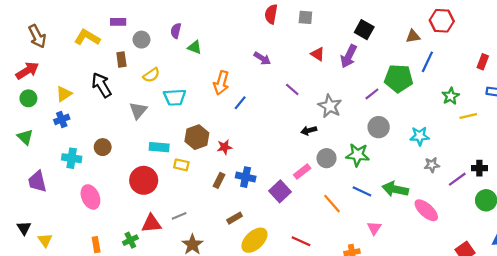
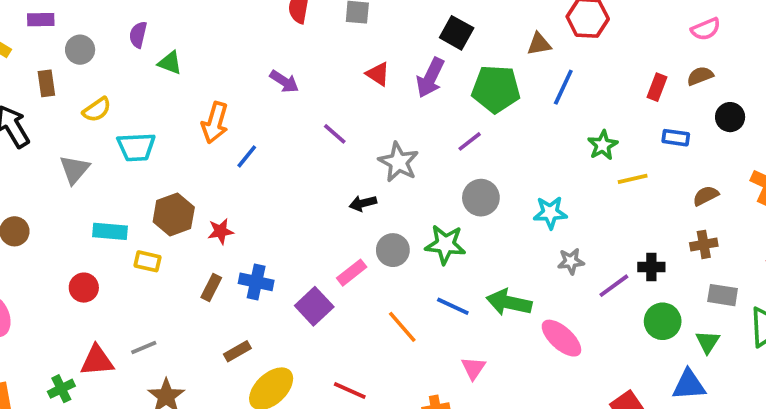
green pentagon: (399, 78) -> (496, 89), moved
red circle: (144, 180) -> (84, 288), size x0.6

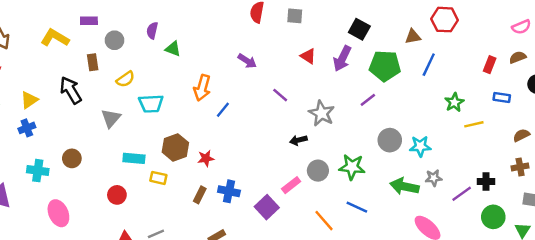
gray circle: (481, 198) -> (390, 140), moved
green arrow: (509, 303) -> (404, 186), moved

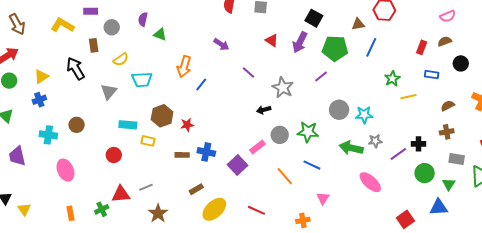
brown rectangle: (200, 195) -> (182, 155), turned 64

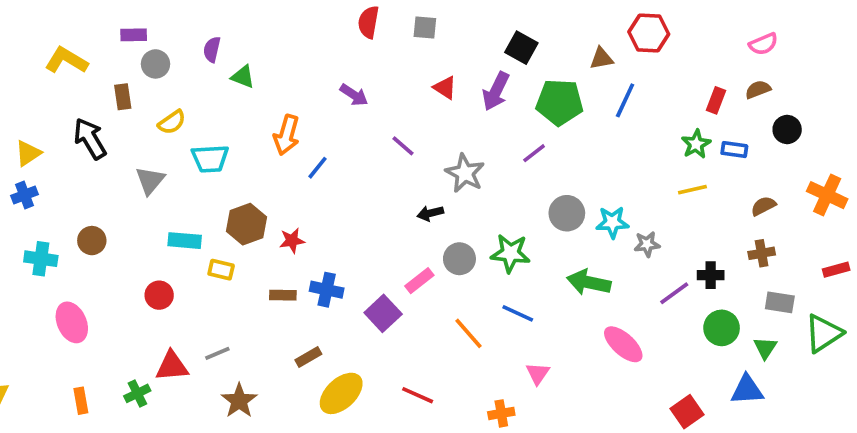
purple rectangle: (91, 11) -> (134, 35), moved
green star: (392, 79) -> (696, 144), moved
gray star: (375, 141) -> (647, 244), moved

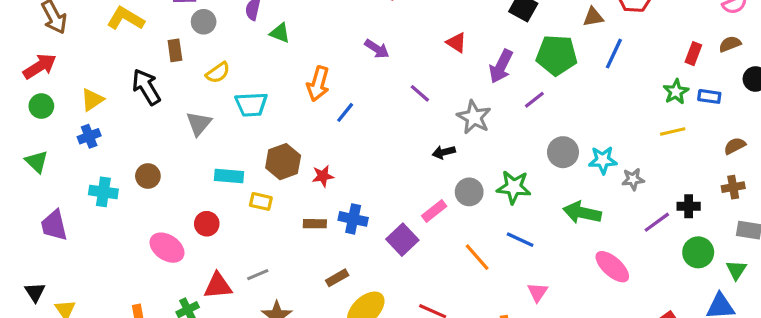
purple arrow: (496, 91) -> (501, 66), moved
pink ellipse: (72, 322) -> (167, 248), moved, turned -32

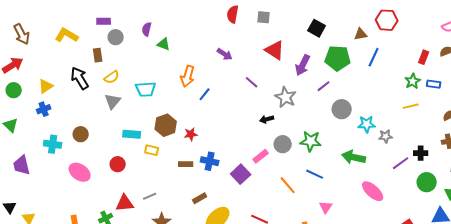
red triangle: (456, 42) -> (275, 50), size x1.5
yellow semicircle: (218, 73) -> (112, 77), moved
gray circle: (563, 152) -> (342, 109), moved
pink ellipse: (167, 248) -> (80, 172), moved

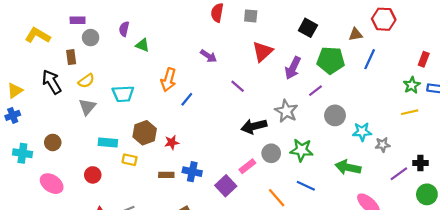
red triangle: (275, 50) -> (263, 52), turned 45
gray star: (286, 97) -> (286, 111), moved
black arrow: (267, 119) -> (254, 126), size x1.6

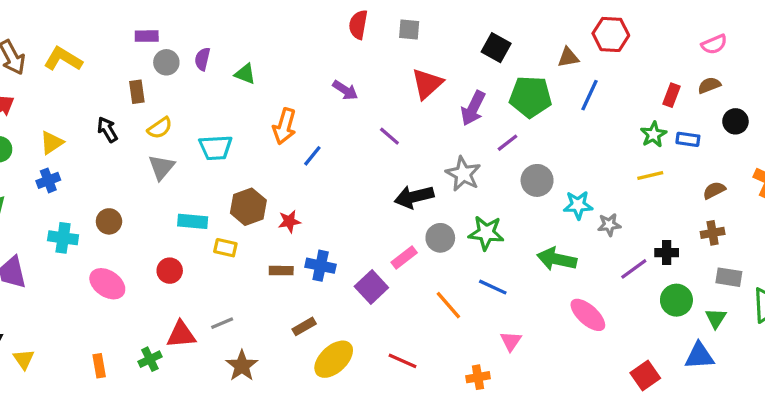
purple semicircle: (124, 29) -> (202, 59), moved
yellow L-shape: (38, 35) -> (63, 59), moved
black arrow: (52, 82) -> (107, 130), size x0.7

